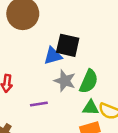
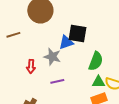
gray star: (65, 81) -> (52, 57), moved

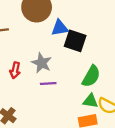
blue triangle: (66, 42) -> (60, 28), moved
purple line: (57, 81) -> (48, 83), moved

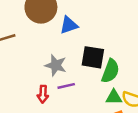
black square: (75, 41) -> (93, 57), moved
red arrow: (15, 70) -> (43, 94), moved

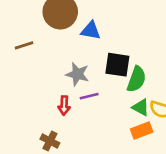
blue triangle: (69, 25) -> (91, 31), turned 30
green triangle: (114, 97) -> (141, 107), turned 30

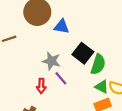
black square: (117, 65) -> (83, 53), turned 30
purple line: (89, 96) -> (61, 78), turned 64

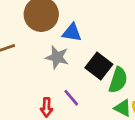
gray star: (51, 61) -> (57, 57), moved

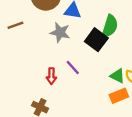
green semicircle: (118, 80) -> (110, 26), moved

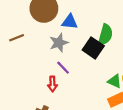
gray star: (60, 32) -> (59, 43), turned -30
purple line: (73, 67) -> (63, 68), moved

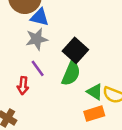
blue triangle: (70, 22) -> (40, 17), moved
green semicircle: (105, 35) -> (71, 74), moved

